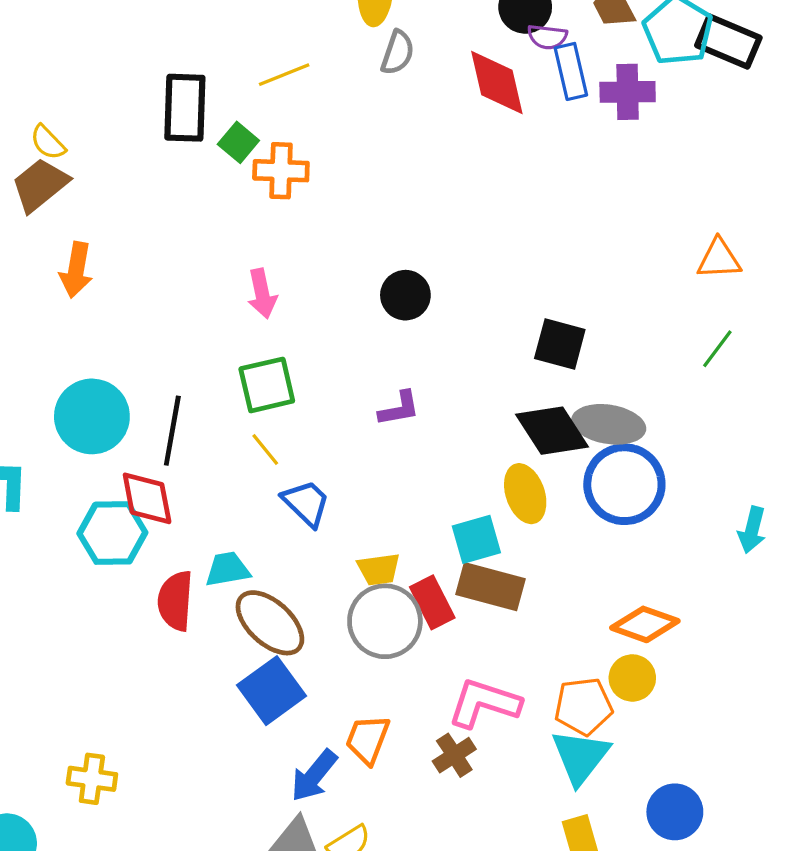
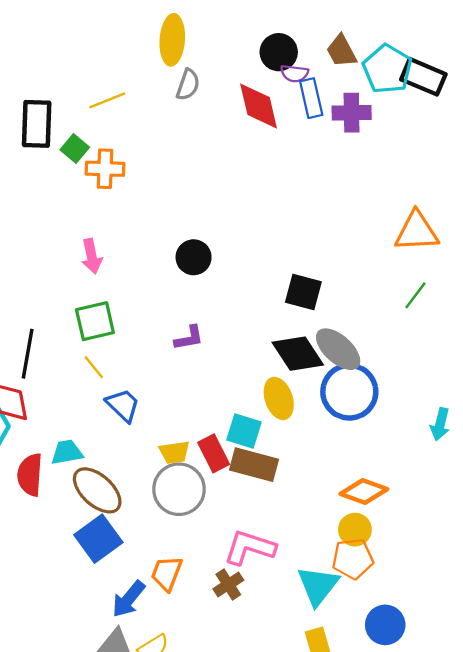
orange triangle: (719, 259) -> (417, 231), size x1.4
gray ellipse: (609, 424) -> (338, 349), turned 33
cyan square: (476, 539) -> (244, 431), turned 33
red rectangle: (432, 602) -> (214, 453), moved
orange pentagon: (583, 706) -> (353, 559), moved

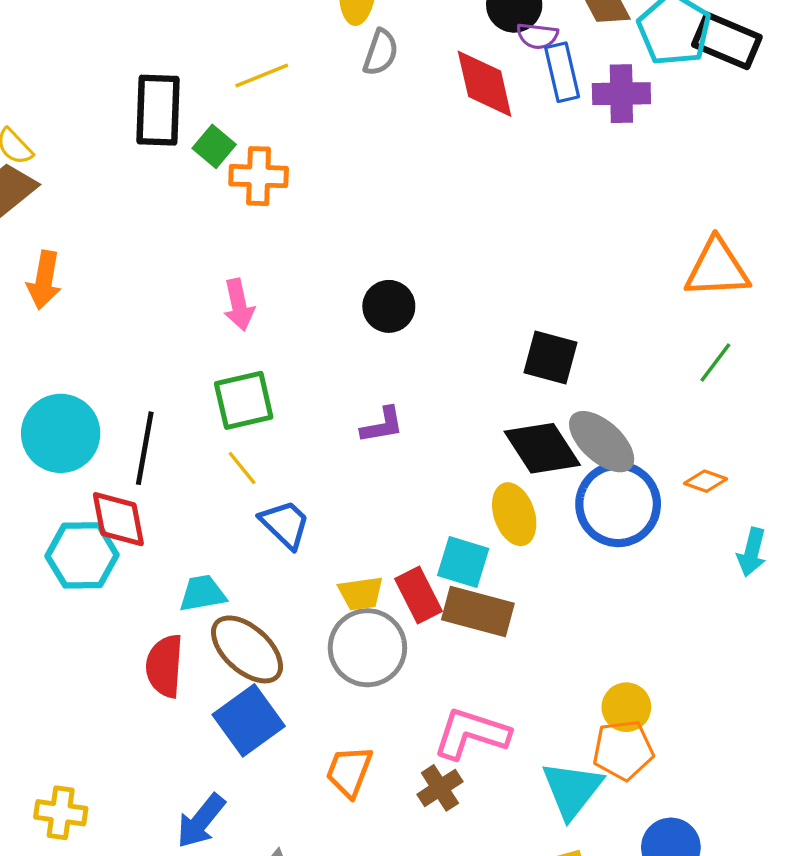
red semicircle: (30, 475) -> (165, 666), moved
orange diamond: (364, 491) -> (706, 481), moved, size x0.6
blue arrow: (129, 599) -> (201, 821), moved

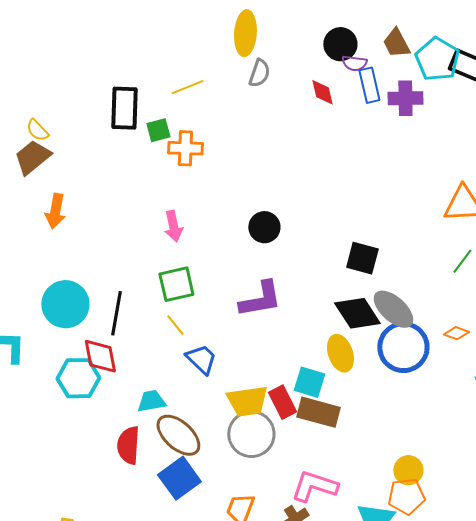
red diamond: (485, 84) -> (322, 92), size x0.6
green square: (214, 146) -> (158, 130), turned 35
purple L-shape: (382, 425) -> (260, 299), size x1.6
yellow trapezoid: (361, 593) -> (247, 401), size x1.5

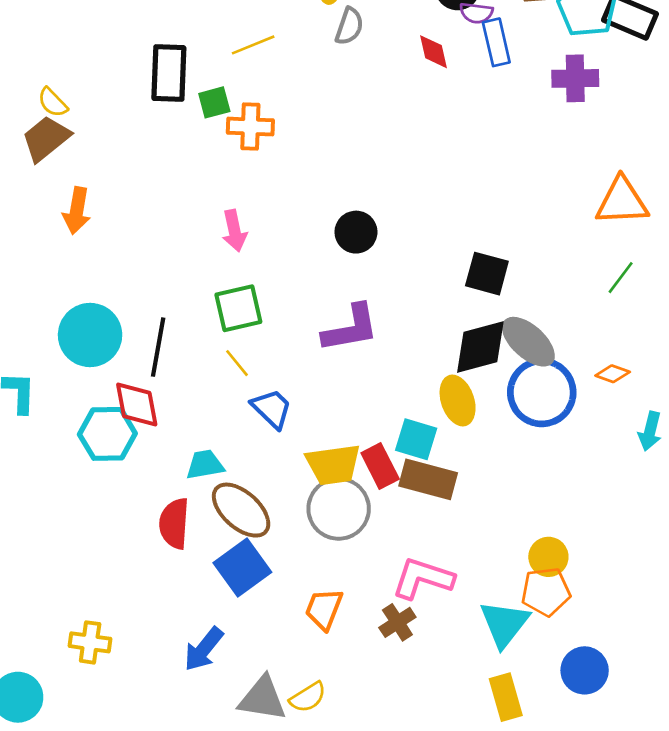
purple cross: (405, 98) -> (575, 78), moved
black diamond: (357, 313) -> (480, 347), turned -72

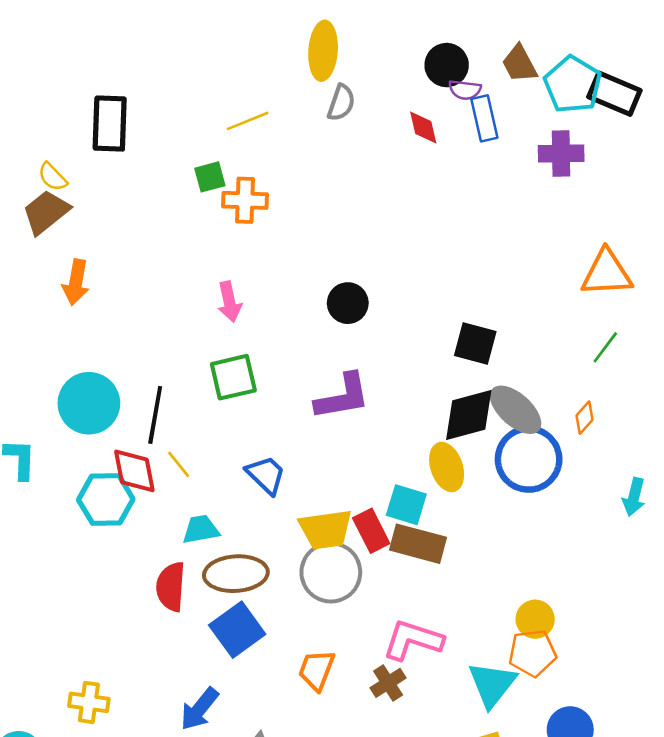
black rectangle: (169, 73) -> (110, 124), moved
yellow line: (237, 363) -> (179, 464), moved
orange diamond: (613, 374) -> (584, 418), moved, turned -68
brown ellipse: (241, 510) -> (236, 574), turned -46

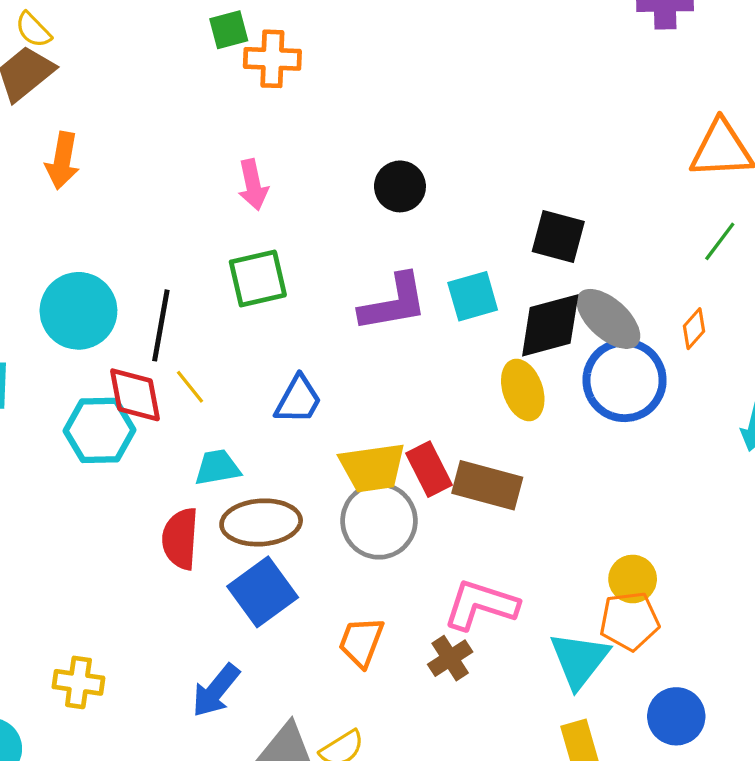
blue trapezoid: (266, 475) -> (298, 400), turned 75
cyan square: (406, 505) -> (473, 296), moved, turned -33

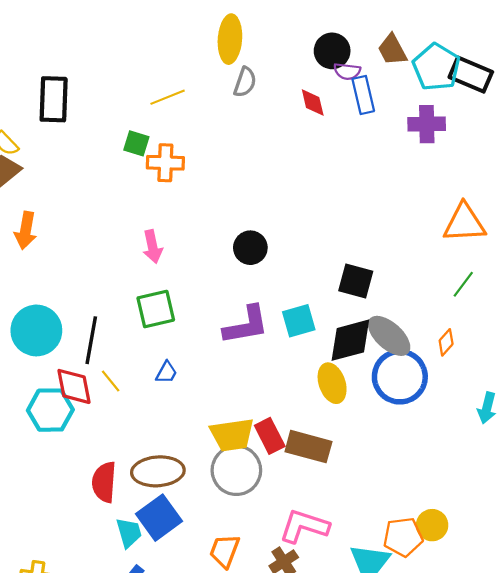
green square: (229, 30) -> (136, 143), turned 32
blue trapezoid: (298, 400) -> (166, 372), moved, size x0.7
cyan trapezoid: (217, 468) -> (129, 533), moved, turned 84
yellow circle: (633, 579) -> (432, 525), moved

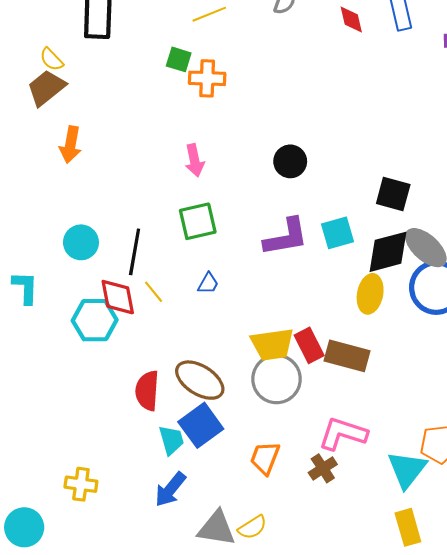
cyan circle: (36, 330) -> (81, 242), size x0.7
yellow ellipse: (332, 383) -> (370, 294), turned 30
brown ellipse: (158, 471) -> (200, 380), turned 36

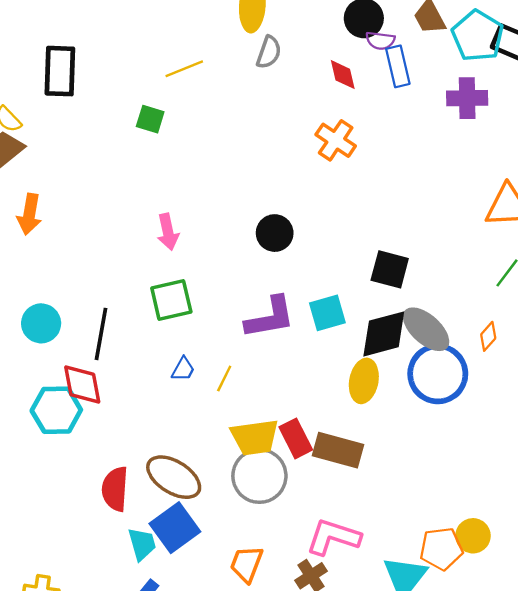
orange cross: (207, 78) -> (336, 140), moved, turned 32
yellow line: (154, 292) -> (224, 379), moved, turned 65

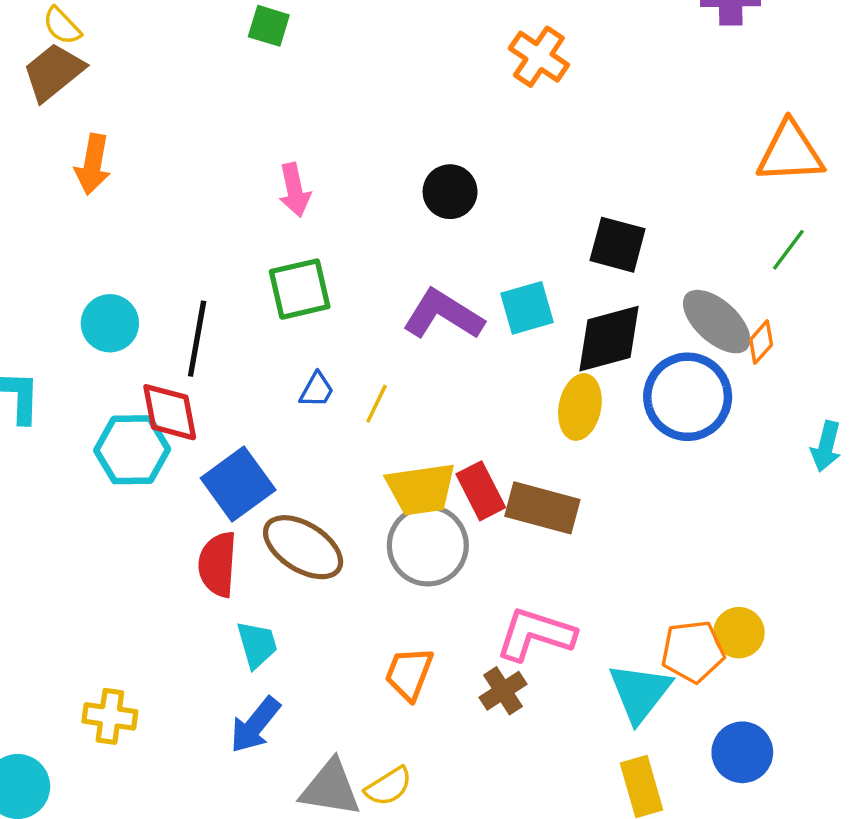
purple L-shape: (270, 318) -> (443, 315), turned -138
gray ellipse: (426, 329) -> (717, 322), moved
blue square: (175, 528) -> (238, 484), moved

